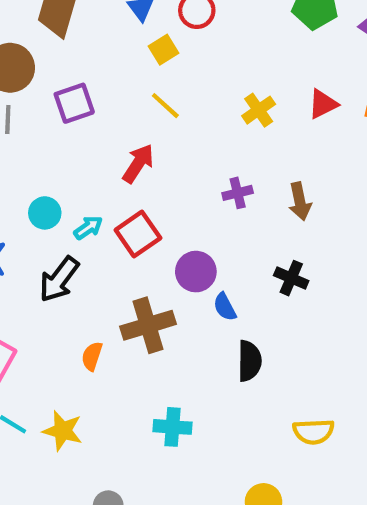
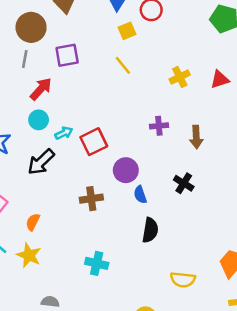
red arrow: (138, 164) -> (41, 89), moved
brown cross: (148, 325) -> (91, 199), size x0.7
orange semicircle: (92, 356) -> (33, 222), moved

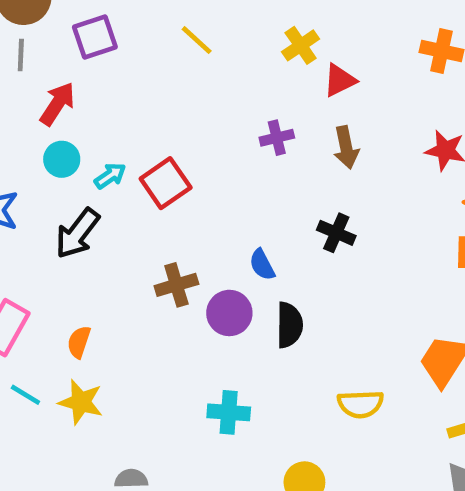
red triangle: (220, 79) -> (340, 80), moved
purple circle: (126, 170) -> (229, 313), moved
cyan cross: (97, 263) -> (229, 412), moved

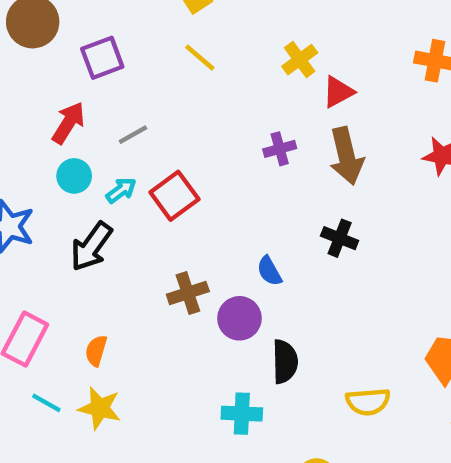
gray line: (21, 55) -> (133, 135), moved, turned 60
brown arrow: (346, 147) -> (346, 156), size x1.4
black semicircle: (289, 325) -> (285, 362), moved

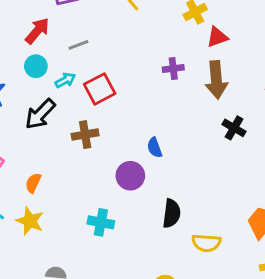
black cross: (340, 238) -> (234, 128), moved
brown cross: (188, 293) -> (85, 135), moved
black semicircle: (285, 362) -> (172, 213), moved
cyan cross: (242, 414) -> (101, 222), moved

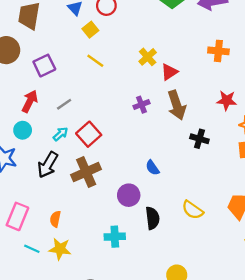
cyan circle: (36, 66) -> (23, 130), moved
brown cross: (85, 135) -> (86, 172), size x1.4
blue semicircle: (155, 148) -> (152, 168), moved
black semicircle: (172, 213) -> (152, 218), moved
yellow semicircle: (206, 243) -> (193, 210), moved, turned 45

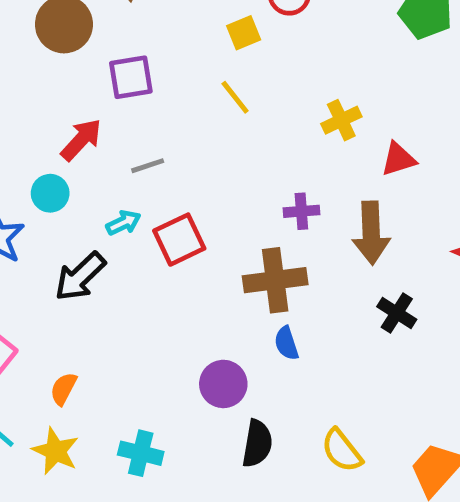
red triangle: (169, 72) -> (398, 159), moved
brown cross: (86, 172) -> (275, 280), moved
cyan cross: (115, 237) -> (141, 453), moved

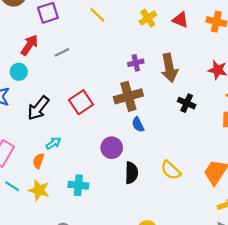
red triangle: (398, 159) -> (180, 20), moved, turned 48
cyan arrow: (123, 223) -> (53, 143), moved
red square: (179, 240) -> (81, 102), moved

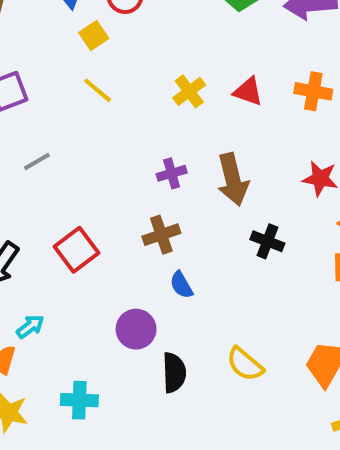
brown cross: (128, 96) -> (161, 235), size x0.7

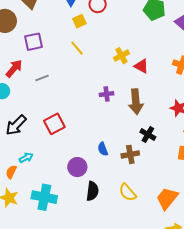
red triangle: (248, 91) -> (141, 66), moved
brown cross: (161, 235) -> (130, 154), moved
cyan cross: (79, 400) -> (44, 197), size x1.4

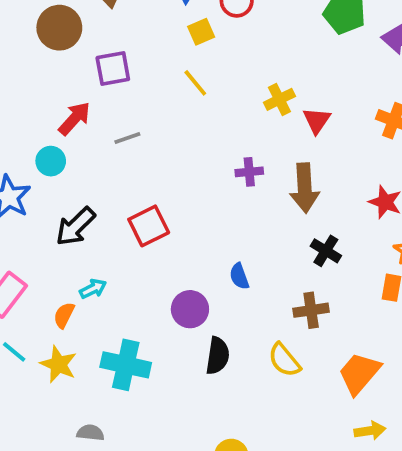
red triangle: (141, 66) -> (317, 120), turned 35
brown cross: (130, 154) -> (311, 310), moved

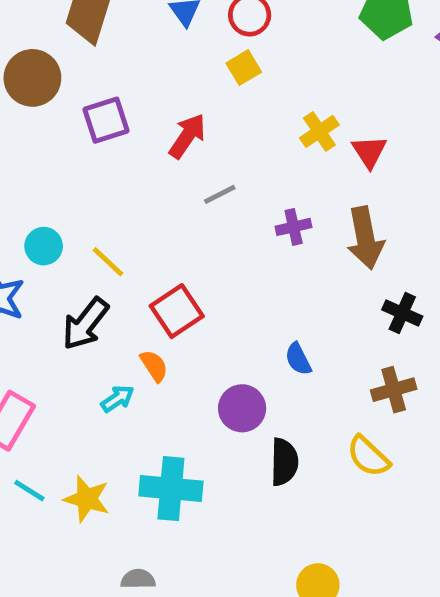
yellow square: (201, 32) -> (244, 68), moved
yellow line: (195, 83) -> (108, 262), moved
red arrow: (74, 118) -> (187, 136), moved
gray line: (127, 138) -> (220, 194), moved
orange semicircle: (64, 315) -> (154, 366), moved, turned 128

